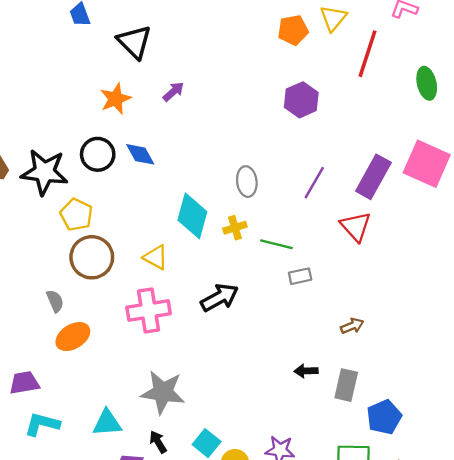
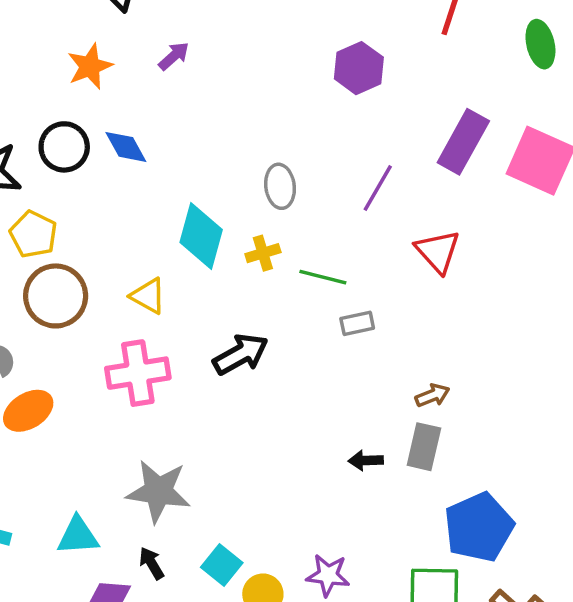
purple rectangle: (373, 177) -> (463, 142), moved
gray rectangle: (346, 385) -> (424, 447), moved
blue pentagon: (384, 417) -> (479, 527), size x1.4

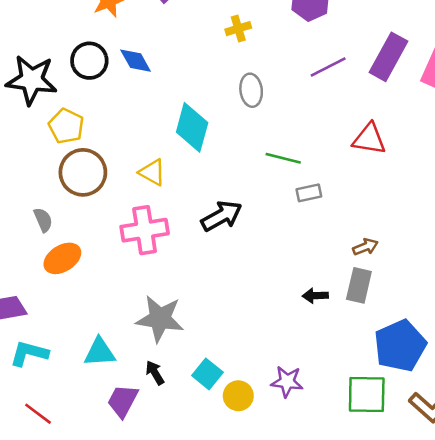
purple line: (378, 188) -> (328, 67), moved, turned 33
red triangle: (438, 251) -> (369, 139), turned -39
yellow cross: (263, 253) -> (238, 29), moved

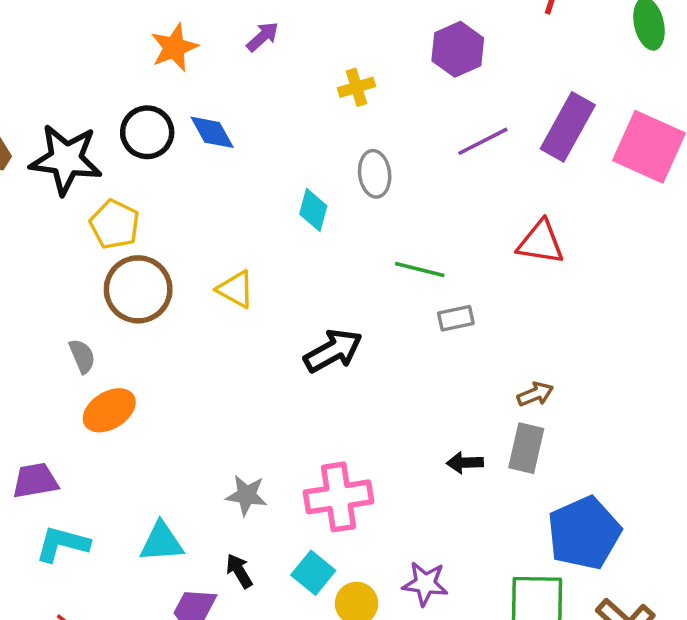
cyan diamond: (192, 127) -> (313, 210), moved, size x0.6
pink cross: (145, 230) -> (338, 497), moved
gray star: (160, 319) -> (246, 495), size x0.6

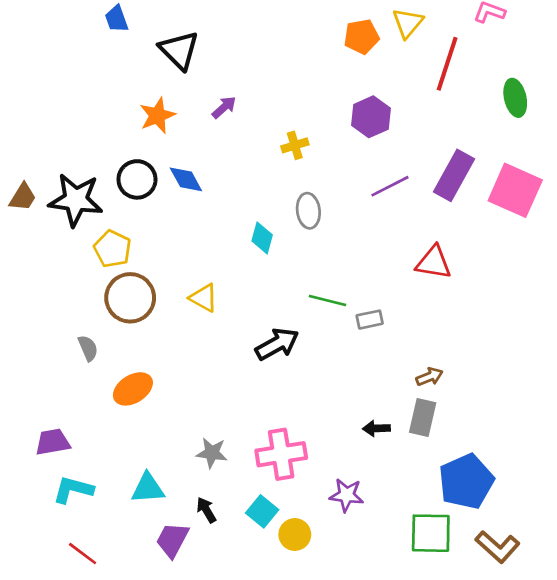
green line: (420, 269) -> (327, 301), moved
orange ellipse: (109, 410) -> (133, 389), moved
purple star: (425, 584) -> (346, 495), moved

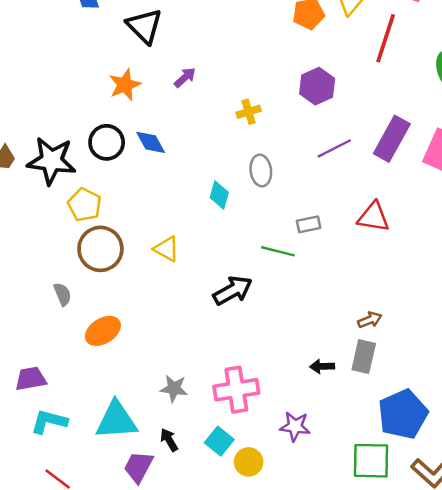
gray rectangle: (370, 320) -> (309, 224), moved
cyan triangle: (148, 488) -> (116, 420), size x1.4

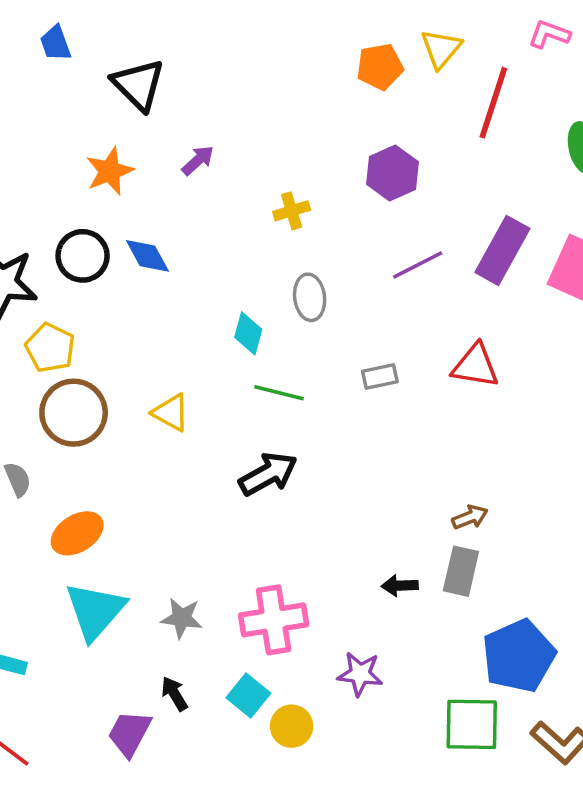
green line: (278, 251) -> (279, 393), moved
cyan triangle: (116, 420) -> (95, 611), moved, turned -45

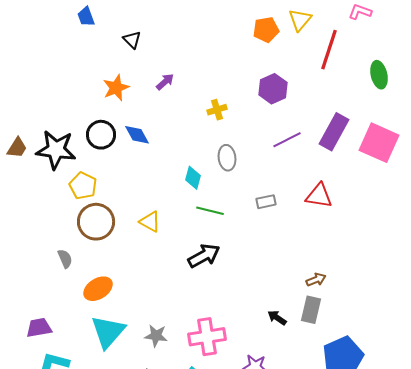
black triangle: (138, 85) -> (132, 40), size x0.6
black arrow: (400, 586) -> (277, 318), turned 36

